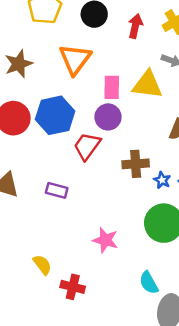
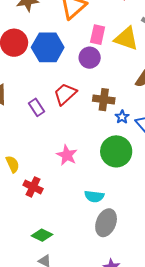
red trapezoid: (87, 146) -> (65, 94), moved
purple rectangle: (57, 190) -> (36, 107), turned 30
cyan semicircle: (149, 283) -> (94, 196), turned -66

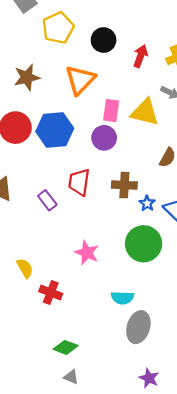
red trapezoid: (65, 94) -> (79, 182), turned -35

